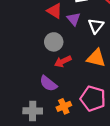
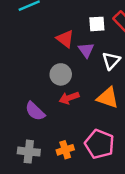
purple semicircle: (48, 83) -> (35, 111), moved

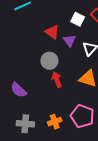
white square: (97, 24) -> (78, 19), turned 32
red arrow: (69, 98) -> (57, 80), turned 91
purple semicircle: (35, 111) -> (19, 90), moved

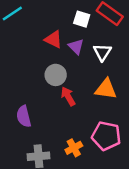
purple semicircle: (19, 90) -> (24, 116), turned 42

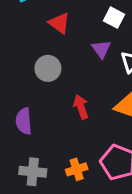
red triangle: (53, 39) -> (59, 23), moved
gray circle: (56, 75) -> (48, 68), moved

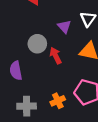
purple triangle: (101, 49) -> (64, 27), moved
gray circle: (48, 68) -> (37, 44), moved

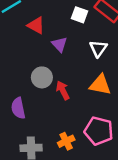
purple triangle: (64, 27) -> (59, 44), moved

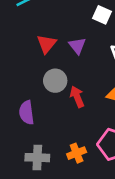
red triangle: (36, 25) -> (47, 44), moved, turned 36

